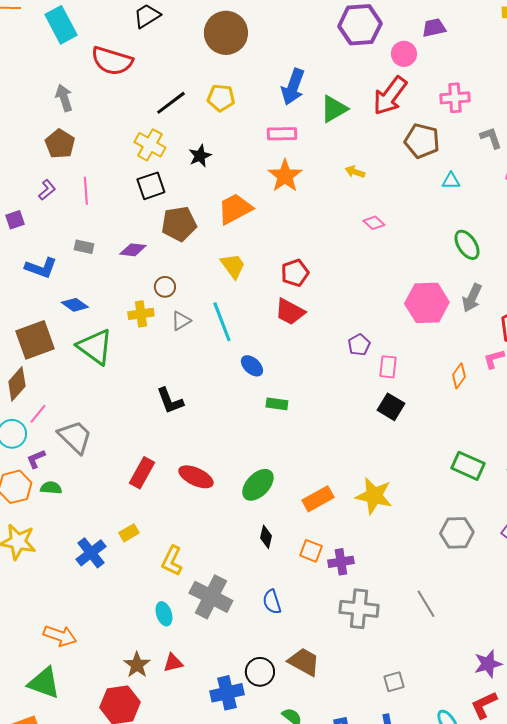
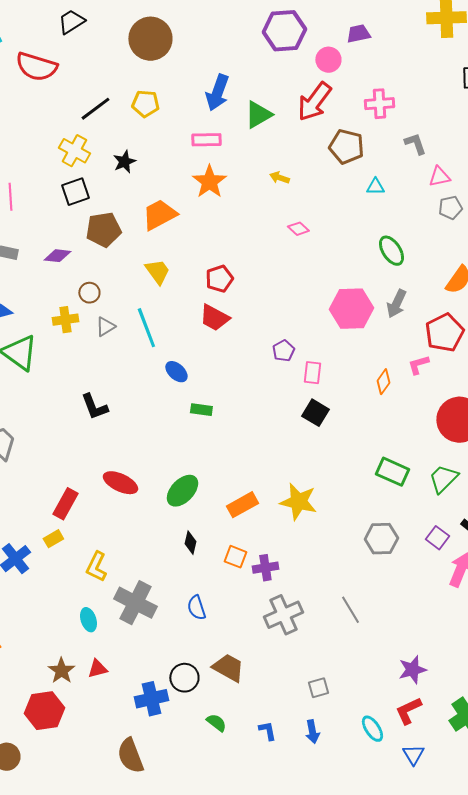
red rectangle: (142, 473) -> (65, 504), moved
gray cross: (359, 609) -> (283, 615), turned -30

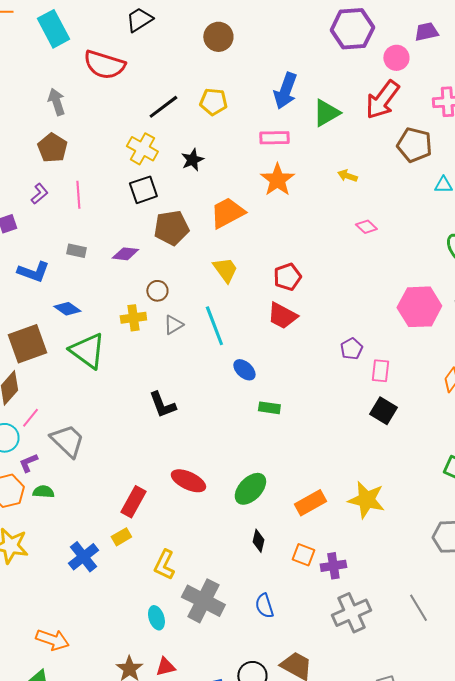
brown circle: (150, 39) -> (218, 37), size x0.7

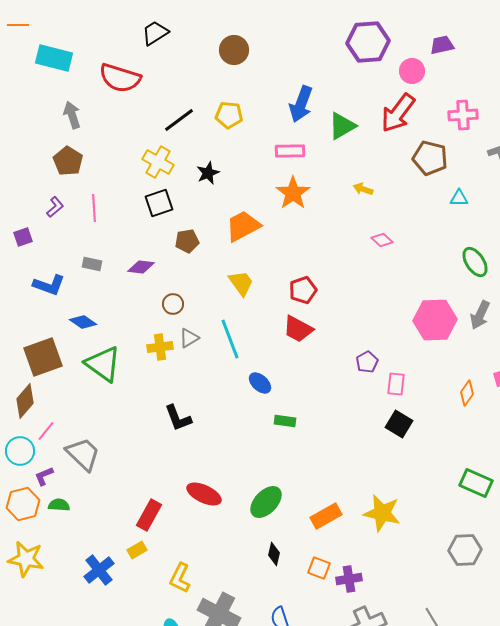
cyan rectangle: (53, 29) -> (54, 58), moved, turned -48
brown pentagon: (171, 228) -> (187, 241), size x0.7
yellow cross: (133, 318) -> (160, 347), moved

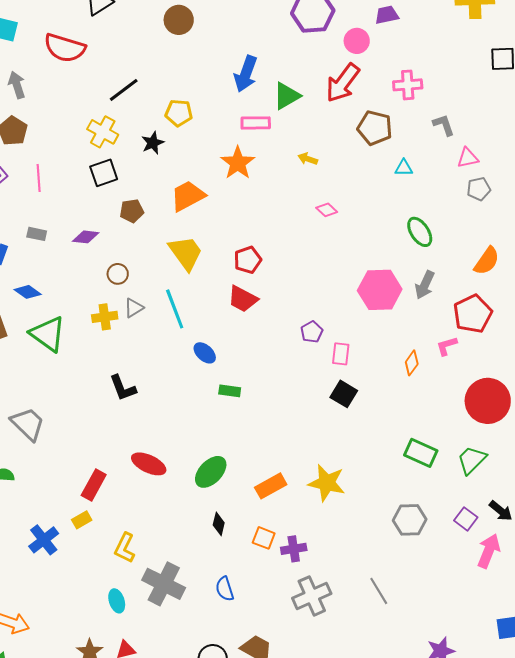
yellow pentagon: (229, 115) -> (179, 113), moved
pink rectangle: (290, 151) -> (256, 123), moved
yellow trapezoid: (241, 283) -> (186, 253), size x1.4

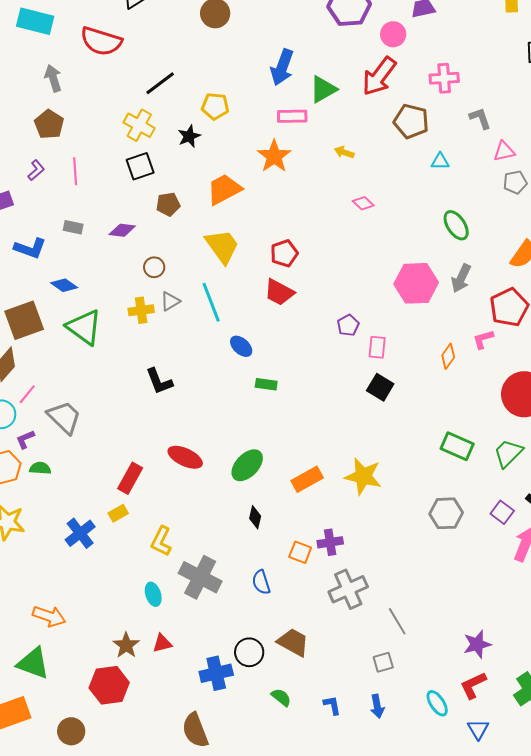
orange square: (264, 538) -> (300, 552), moved
gray line: (379, 591) -> (397, 621), moved

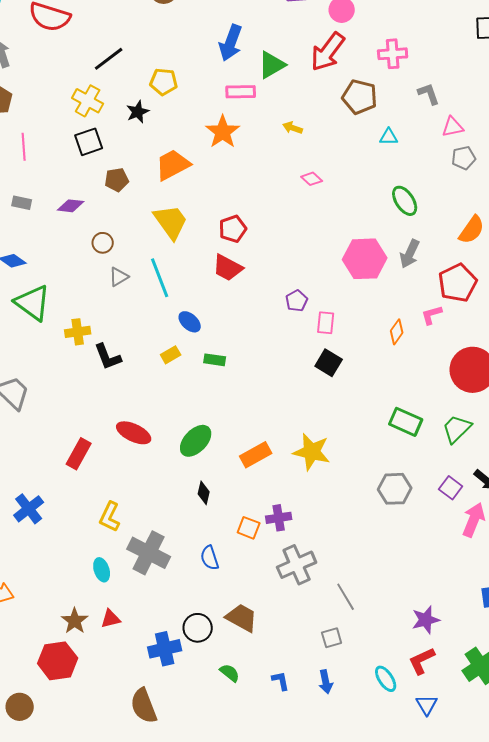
yellow cross: (141, 310) -> (78, 332), moved
yellow rectangle: (118, 513) -> (171, 355), moved

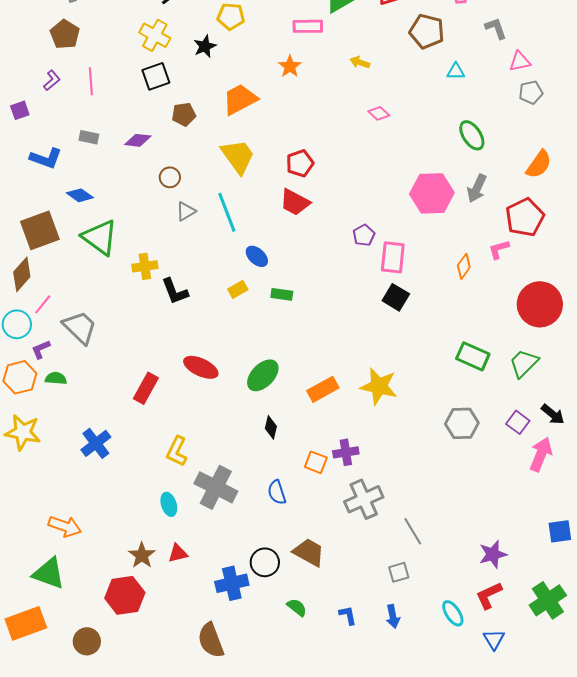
orange star: (223, 132) -> (290, 66), size x0.7
pink rectangle: (326, 323) -> (393, 257), size x1.4

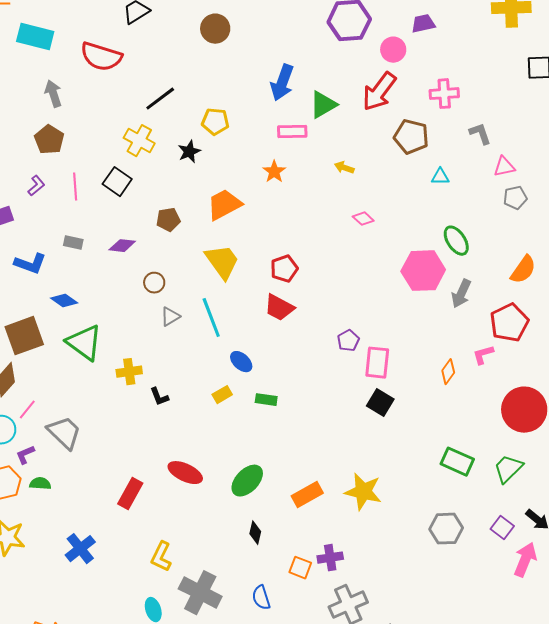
black square: (156, 76) -> (117, 182), moved, turned -36
pink hexagon: (432, 193) -> (423, 271), moved
black L-shape: (175, 291) -> (159, 397), size x0.7

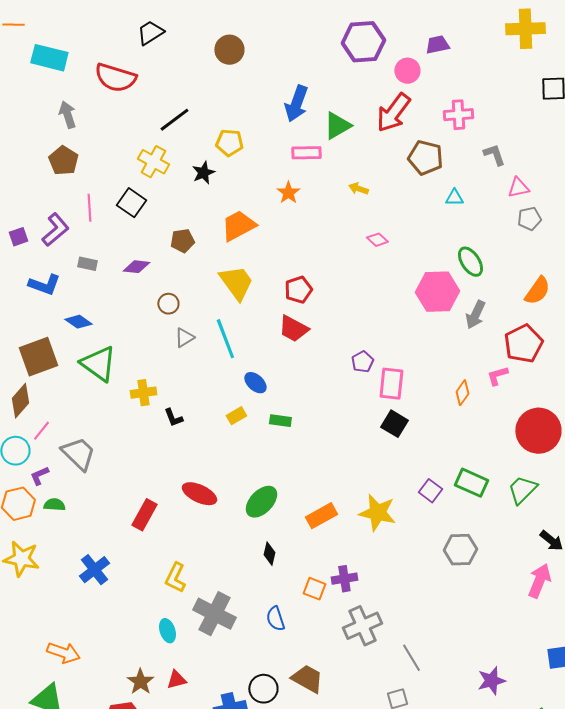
purple L-shape: (36, 186) -> (55, 230), moved, size x1.6
purple square: (502, 528) -> (430, 491), moved

